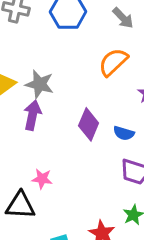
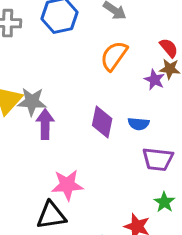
gray star: (40, 84) -> (32, 102), moved
pink star: (42, 179) -> (67, 185), size x1.5

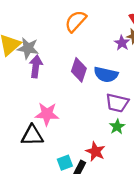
orange semicircle: (114, 56) -> (76, 21), moved
blue semicircle: (139, 124) -> (106, 75), size x1.5
green star: (164, 202) -> (117, 127), moved

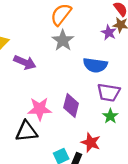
gray star: (28, 48) -> (63, 40), moved, turned 30
purple arrow: (36, 66) -> (25, 62), turned 110
purple diamond: (79, 70) -> (71, 105), moved

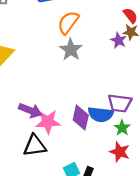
purple arrow: (25, 62) -> (30, 110), moved
blue semicircle: (95, 65) -> (101, 114), moved
red star: (91, 143) -> (120, 152), moved

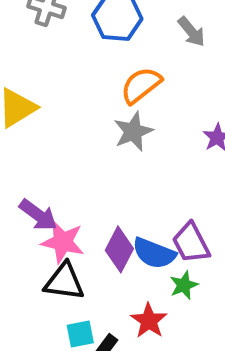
purple trapezoid: (120, 103) -> (191, 243), turned 40
black triangle: (35, 146) -> (64, 282), moved
red star: (120, 152) -> (149, 321), moved

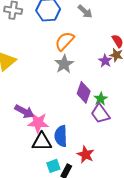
purple diamond: (119, 249) -> (84, 92), moved
blue semicircle: (154, 253) -> (61, 136), moved, turned 75
green star: (184, 285) -> (101, 99), moved

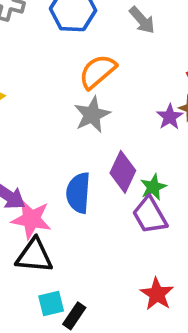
blue semicircle: (61, 136) -> (78, 193), moved
red star: (86, 154) -> (157, 294), moved

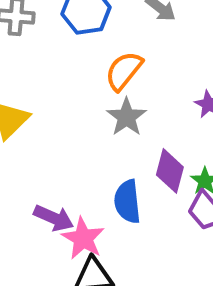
pink star: (31, 219) -> (83, 238), turned 30

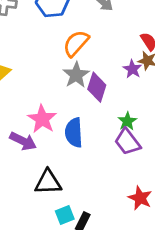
purple diamond: (170, 171) -> (97, 87), moved
pink star: (83, 238) -> (42, 119), moved

